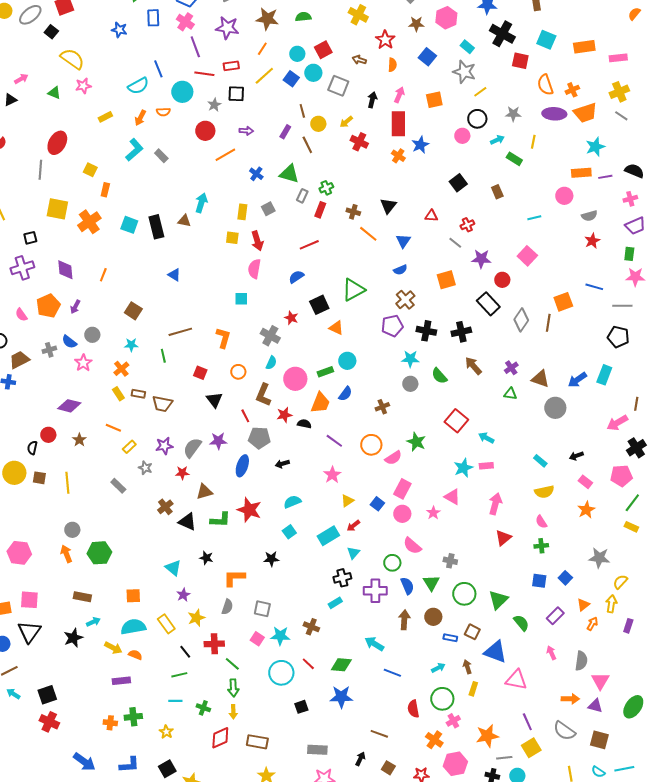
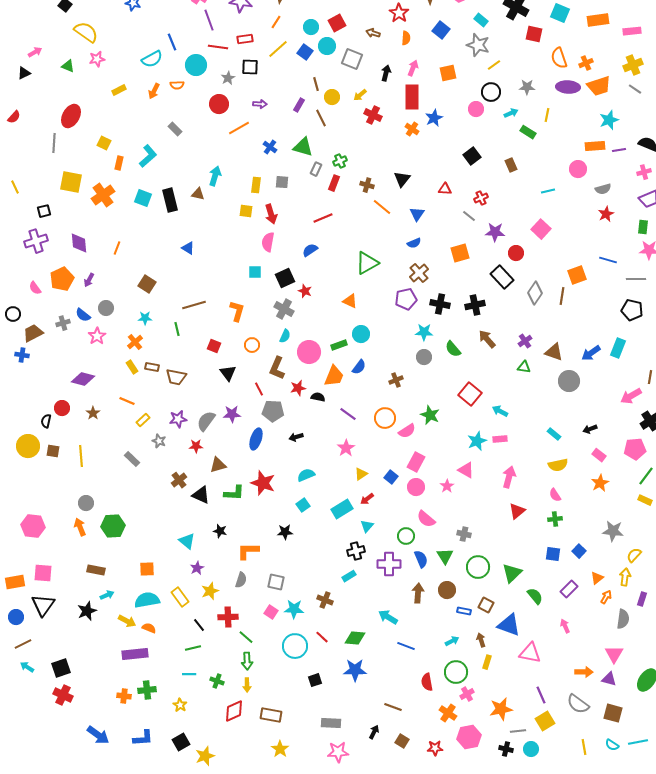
cyan L-shape: (134, 150) -> (148, 156), moved
gray square: (268, 209) -> (282, 182), turned 32
black square: (319, 305) -> (285, 278), moved
gray semicircle: (581, 661) -> (623, 619), moved
purple rectangle: (121, 681) -> (135, 654), size x1.4

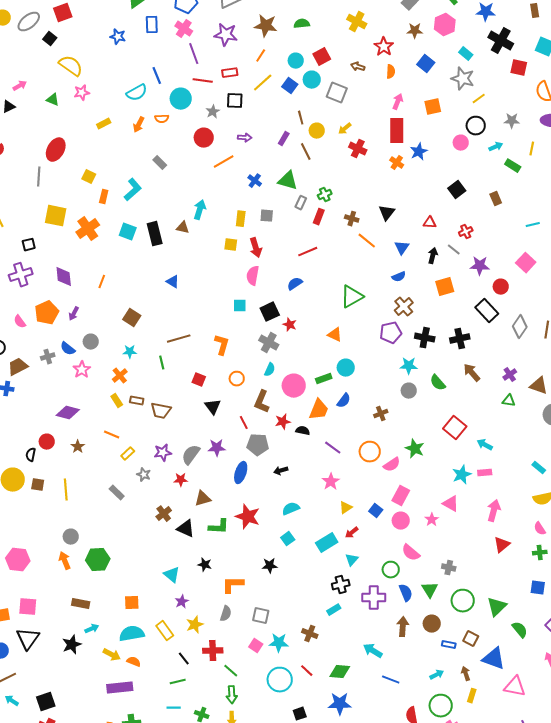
black arrow: (386, 73) -> (433, 256), moved

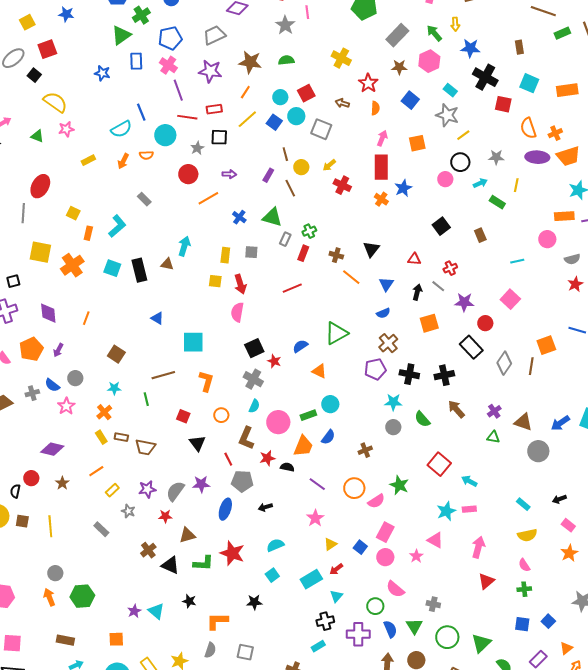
blue semicircle: (295, 284) -> (300, 346), moved
cyan square: (240, 306) -> (193, 342), moved, size x1.6
orange line: (112, 435) -> (96, 471), turned -56
purple star: (182, 602) -> (134, 611), moved

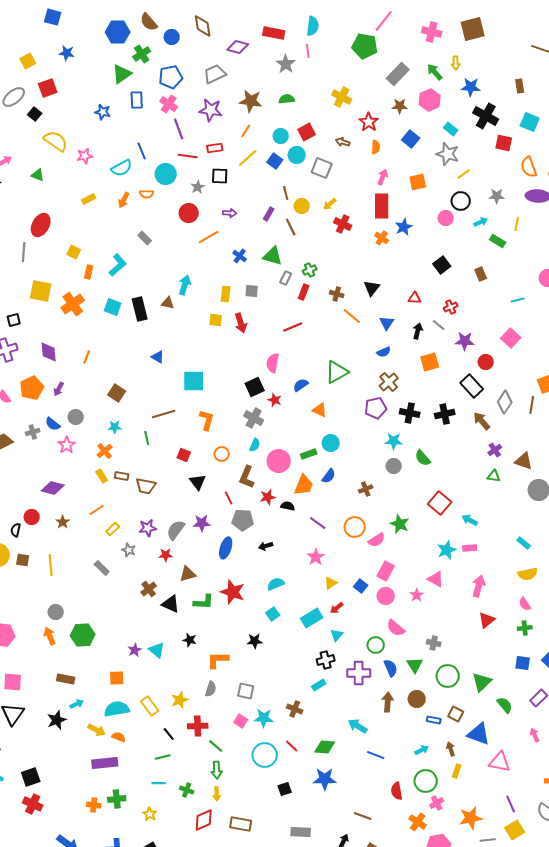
pink star: (66, 129) -> (85, 156), moved
pink semicircle: (237, 312) -> (273, 363), moved
brown arrow: (456, 409) -> (482, 421), moved

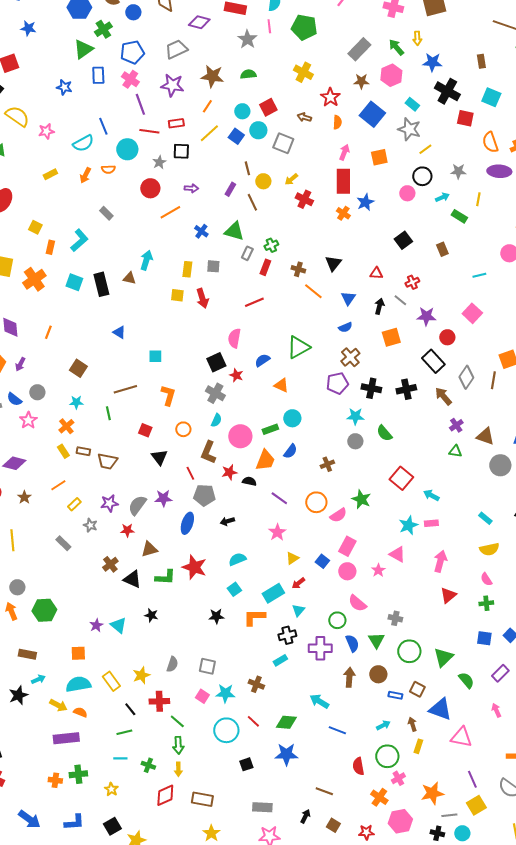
green pentagon: (365, 46) -> (304, 27), moved
blue square: (411, 139) -> (372, 114), size x1.4
cyan square: (194, 381) -> (155, 356), size x0.6
orange L-shape: (218, 660) -> (254, 617), moved

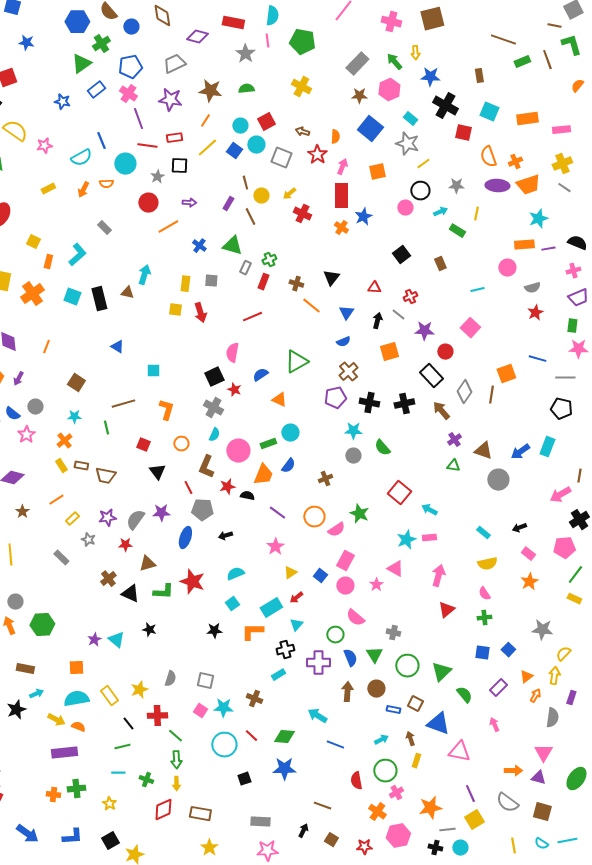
blue rectangle: (98, 75) -> (96, 90), turned 54
red star: (330, 97) -> (317, 155), moved

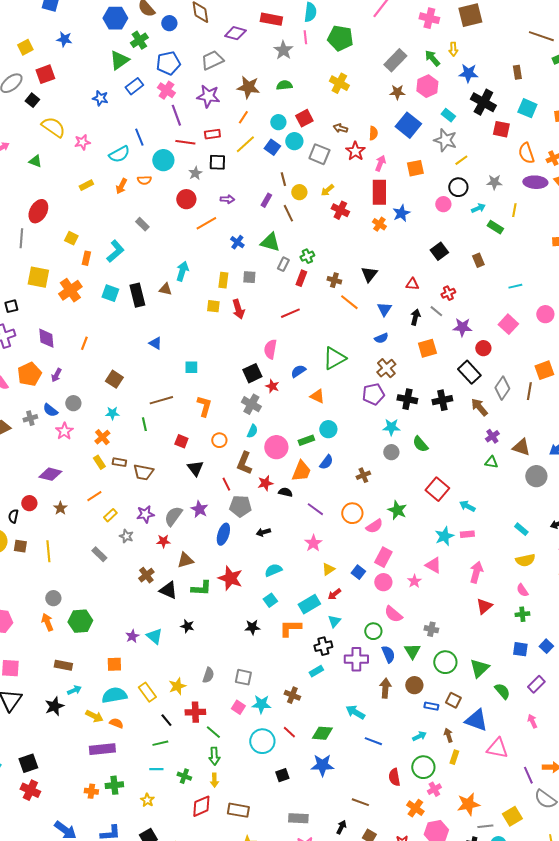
pink circle: (507, 268) -> (545, 314), moved
purple star: (161, 513) -> (199, 509), turned 30
purple line: (470, 794) -> (528, 775), moved

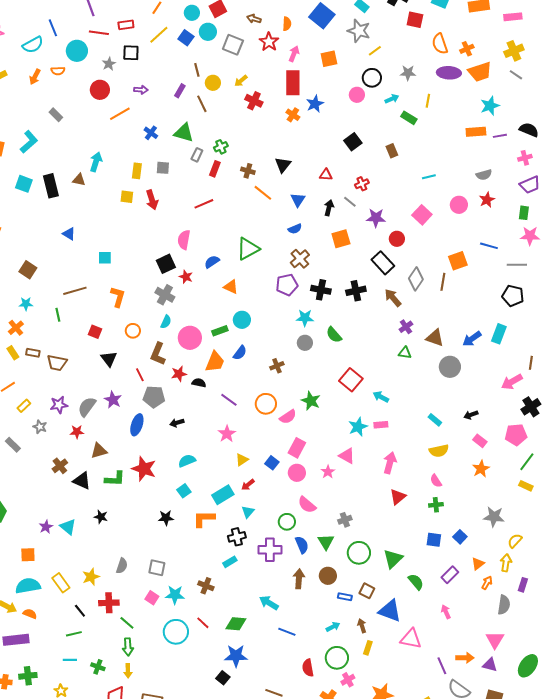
gray cross: (431, 629) -> (345, 520), turned -32
black square: (282, 775) -> (223, 678), moved, turned -32

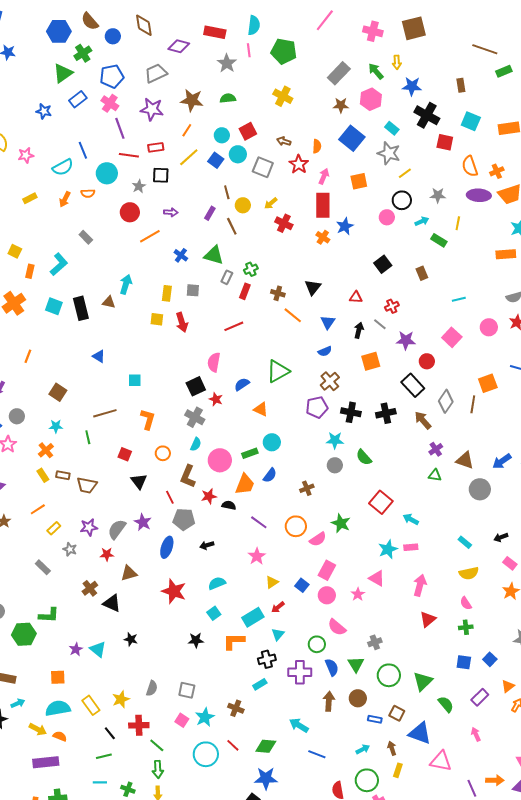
green L-shape: (115, 479) -> (49, 615), moved
cyan star: (175, 595) -> (205, 717), turned -30

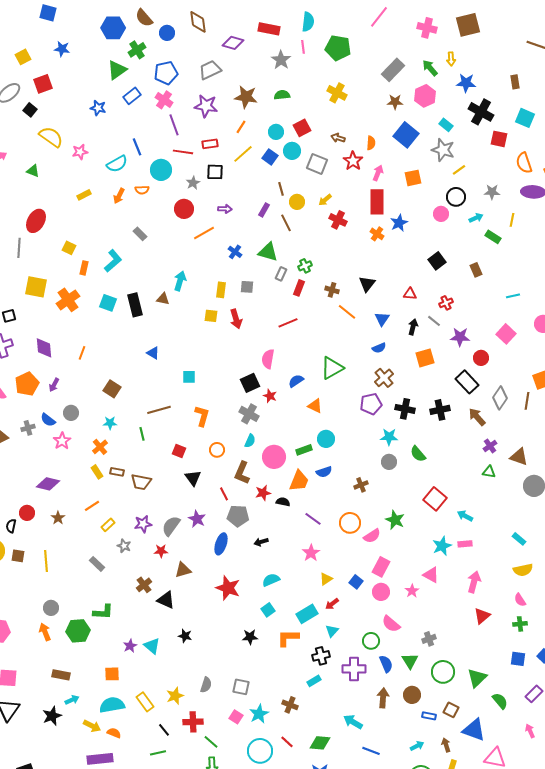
blue semicircle: (270, 475) -> (324, 472), turned 35

